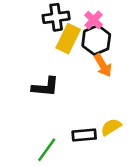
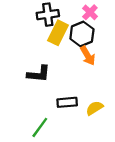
pink cross: (94, 20) -> (90, 12), moved
black rectangle: (84, 135) -> (67, 102), moved

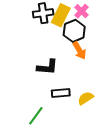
yellow rectangle: (58, 33) -> (61, 15), moved
black L-shape: (39, 74) -> (47, 67), moved

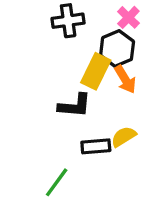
yellow rectangle: (61, 15) -> (96, 71), moved
yellow semicircle: (86, 98) -> (124, 137), moved

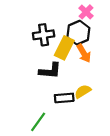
black cross: (68, 21) -> (44, 35), moved

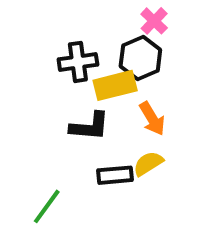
yellow rectangle: (64, 48) -> (115, 85), turned 50
orange arrow: (84, 53) -> (152, 119), moved
green line: (38, 122) -> (47, 206), moved

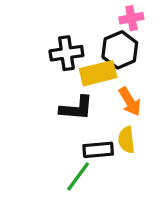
pink cross: (154, 21) -> (131, 18), turned 35
yellow semicircle: (148, 163) -> (126, 140), turned -65
green line: (47, 206) -> (78, 176), moved

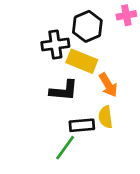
pink cross: (131, 18) -> (126, 15), moved
black hexagon: (120, 50) -> (87, 26), moved
yellow rectangle: (98, 73) -> (82, 61), turned 36

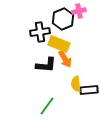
pink cross: (126, 15) -> (79, 11), moved
orange arrow: (108, 85) -> (65, 59), moved
black rectangle: (82, 125) -> (89, 90), moved

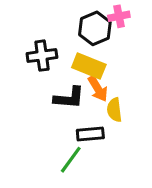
black cross: (40, 32) -> (42, 56), moved
yellow semicircle: (76, 84) -> (114, 110), moved
black rectangle: (89, 90) -> (90, 134), moved

